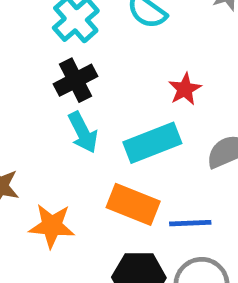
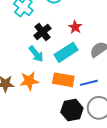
black cross: (75, 80) -> (42, 32), moved
orange star: (52, 226) -> (29, 81), moved

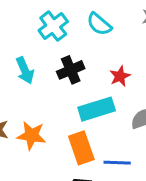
cyan arrow: (36, 54) -> (25, 70), moved
orange rectangle: (63, 80) -> (81, 148), turned 45

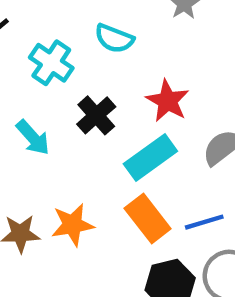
red star: (120, 76) -> (168, 101), size x1.4

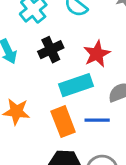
blue line: (204, 222) -> (97, 120), moved

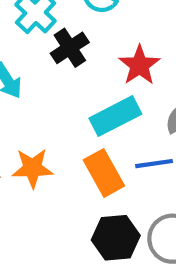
black cross: (51, 50) -> (70, 48), moved

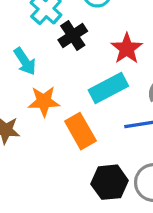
orange star: (32, 168) -> (44, 101), moved
orange rectangle: (104, 173) -> (80, 131), moved

